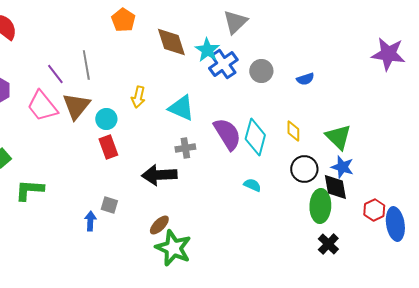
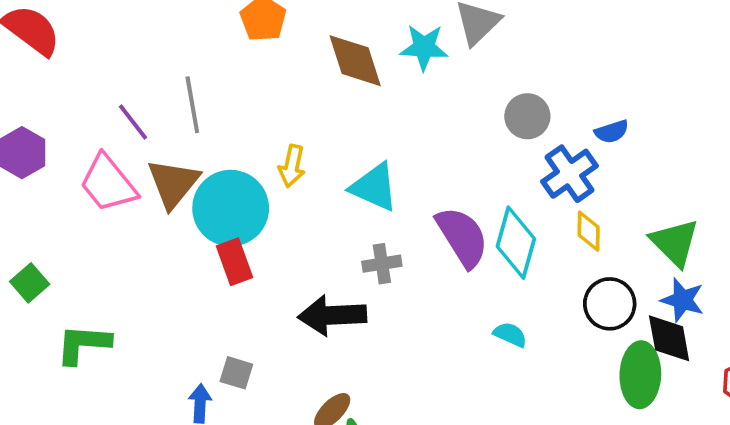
cyan star: (207, 50) -> (424, 47), moved, turned -30
blue cross: (223, 64) -> (569, 174), moved
cyan circle: (106, 119) -> (231, 208), size x1.8

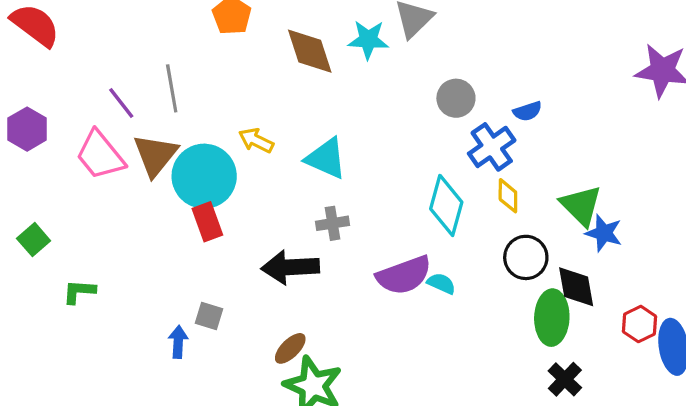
yellow arrow: (292, 166) -> (256, 140), turned 104
purple semicircle: (462, 237) -> (404, 275), moved, turned 102
blue star: (682, 300) -> (604, 233), moved
green L-shape: (83, 344) -> (79, 292), size x0.7

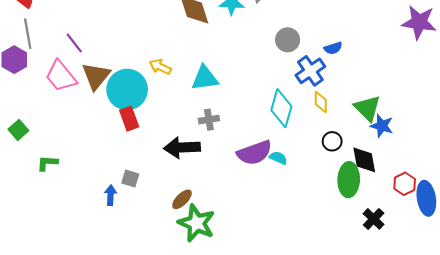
gray line: (172, 88) -> (28, 34), moved
cyan triangle: (326, 158) -> (205, 78), turned -32
black circle: (526, 257) -> (332, 141), size x0.7
black cross: (565, 379) -> (374, 219), moved

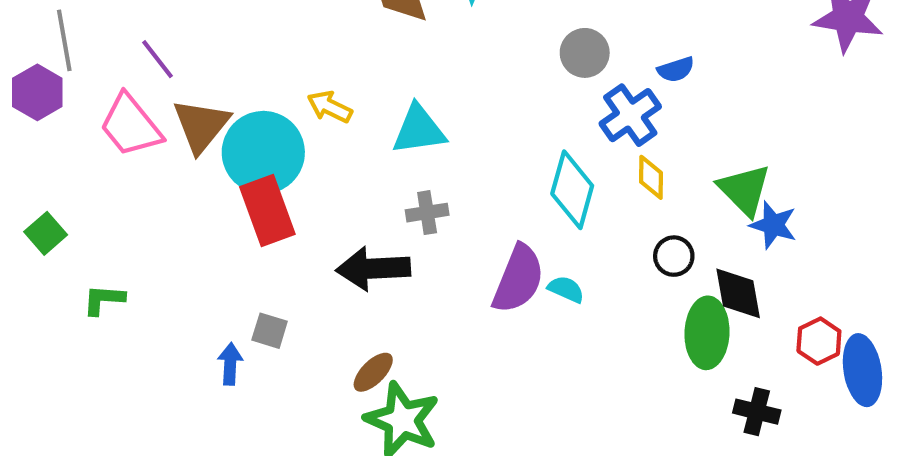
red rectangle: (129, 119) -> (267, 210), size x1.4
purple semicircle: (254, 153) -> (518, 279), turned -48
black cross: (374, 219) -> (757, 412), turned -30

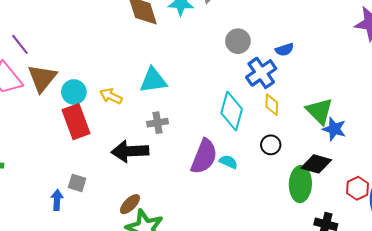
yellow arrow: (330, 107) -> (111, 96), moved
cyan circle: (263, 152) -> (74, 92), size x0.6
black circle: (674, 256) -> (271, 145), moved
black diamond: (738, 293) -> (316, 164), turned -64

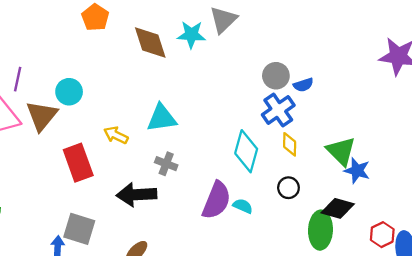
gray circle: (238, 41) -> (276, 76), moved
purple line: (20, 44) -> (18, 79), turned 50
cyan circle: (74, 92) -> (69, 92), moved
gray cross: (157, 123) -> (166, 164), turned 30
gray square: (77, 183) -> (79, 229), size x1.6

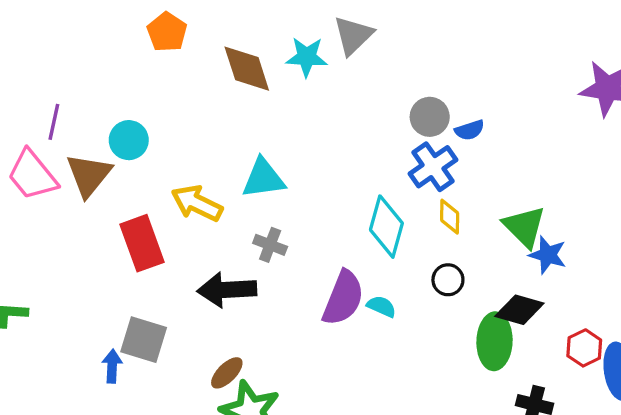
yellow arrow: (116, 135) -> (197, 203), size x1.4

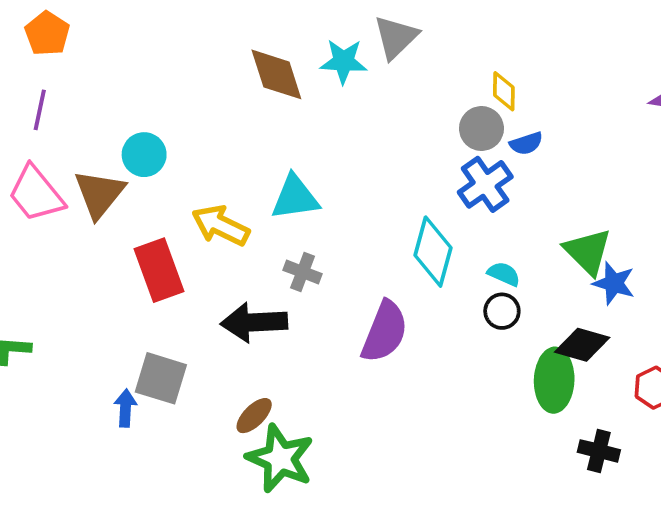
orange pentagon: (167, 32) -> (47, 33), moved
purple line: (54, 122) -> (40, 110), moved
yellow diamond: (450, 217) -> (504, 91), moved
cyan semicircle: (381, 306) -> (504, 274), moved

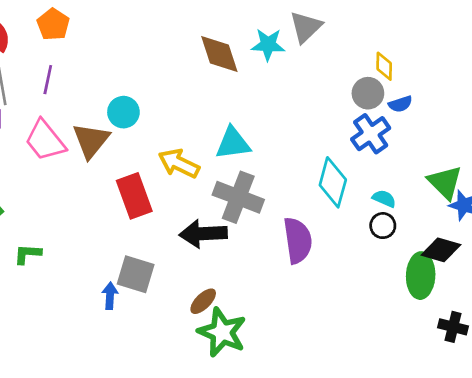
gray cross: (303, 272) -> (238, 197), size x1.8
purple semicircle: (385, 332) -> (298, 240), turned -30

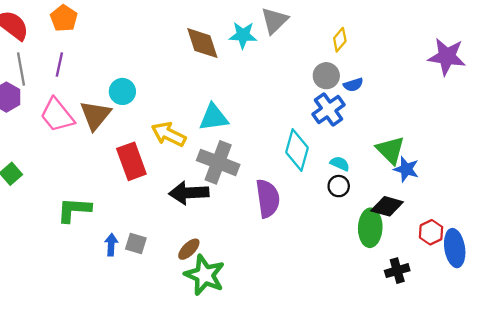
yellow diamond: (384, 66) -> (340, 40), moved, turned 40
green L-shape: (28, 254) -> (74, 210), moved, size x1.5
gray square: (136, 274) -> (136, 244), moved, size x0.7
black cross: (453, 327) -> (397, 271), turned -30

